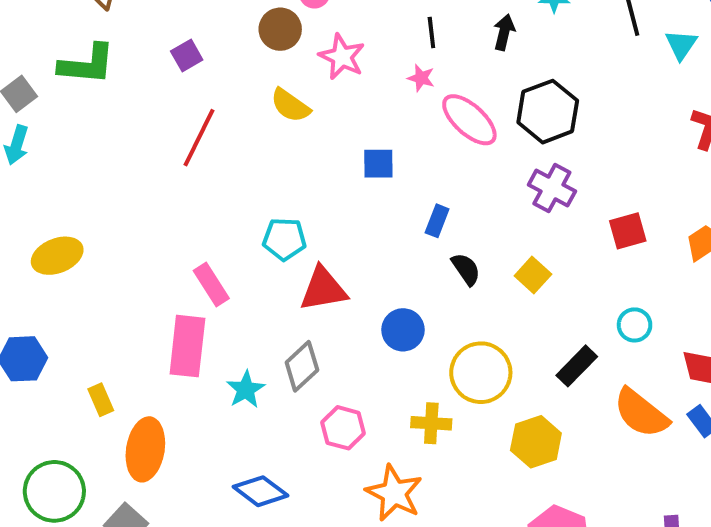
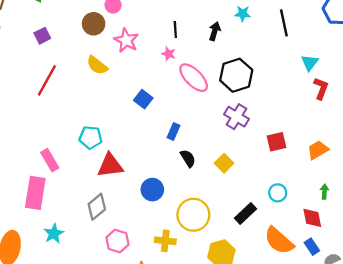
cyan triangle: (681, 45) -> (310, 63), moved
blue square: (378, 164) -> (143, 99), turned 36
cyan star: (246, 389) -> (54, 234), moved

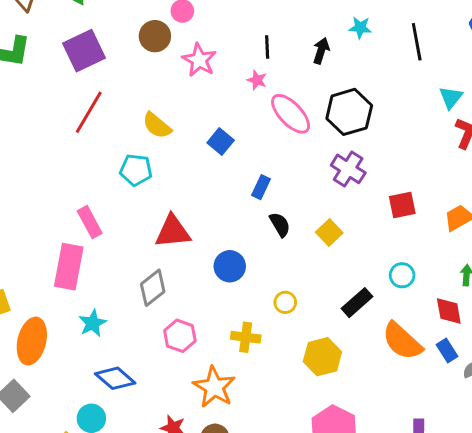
purple square: (42, 36) -> (84, 51), size x1.8
yellow semicircle: (97, 65) -> (157, 126), moved
cyan pentagon: (91, 137) -> (136, 170), moved
yellow circle: (193, 215) -> (285, 302), size x0.5

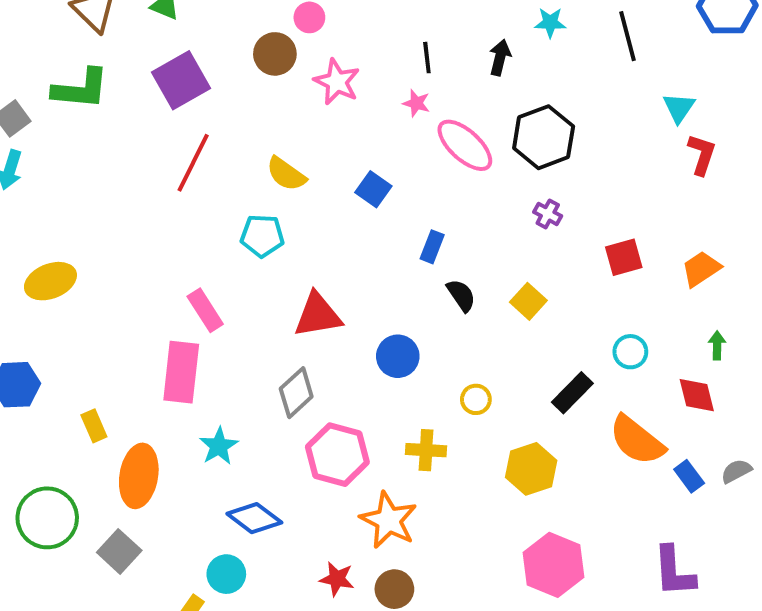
purple cross: (348, 169) -> (548, 214), size x0.6
pink hexagon: (180, 336) -> (337, 455), size x1.4
blue rectangle: (447, 350) -> (689, 476), moved

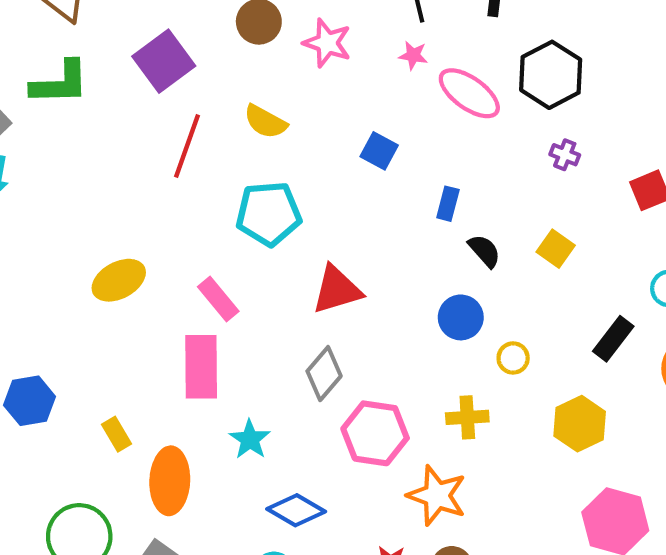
yellow semicircle: (286, 174) -> (265, 122), moved
cyan pentagon: (262, 236) -> (269, 214), size x1.4
yellow ellipse: (50, 281) -> (119, 280), moved
blue circle: (398, 356) -> (461, 317), moved

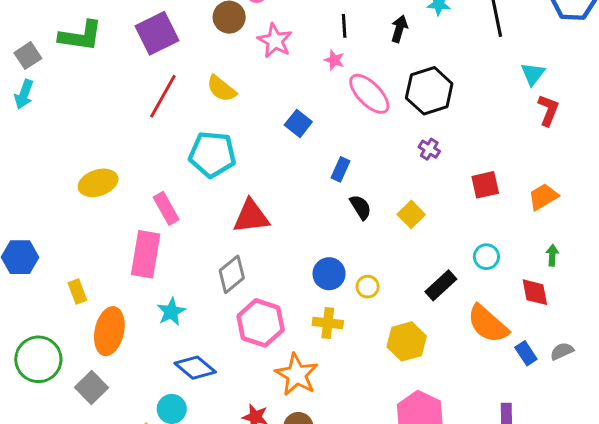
blue circle: (461, 317) -> (329, 274), moved

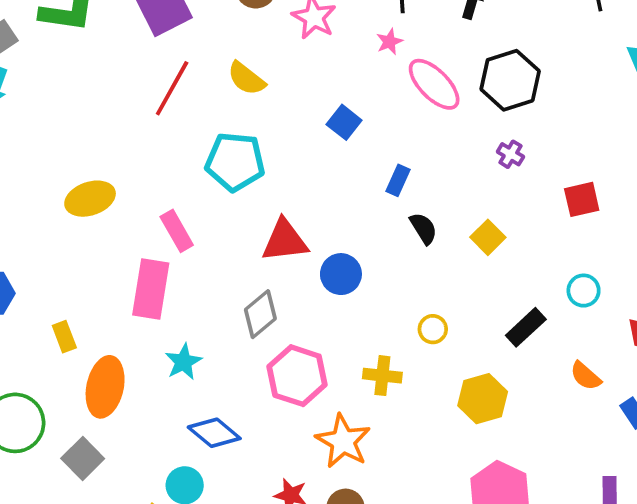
pink star: (334, 60) -> (389, 42), turned 30
blue circle: (329, 274) -> (341, 274), moved
orange semicircle: (488, 324) -> (586, 376), size x0.6

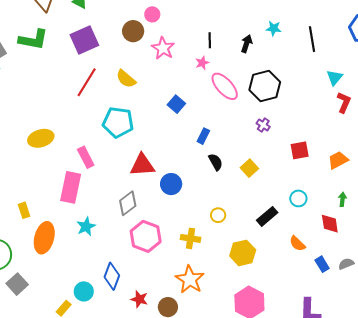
blue diamond: (214, 433) -> (112, 276), moved, turned 68
orange star: (343, 441) -> (190, 279), moved
gray square: (83, 458) -> (17, 284), moved

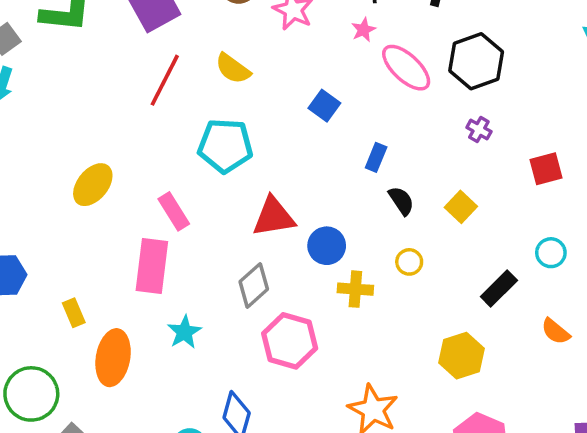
yellow ellipse: (41, 138) -> (93, 185), turned -30
yellow circle: (218, 215) -> (409, 262), moved
yellow cross: (191, 238) -> (355, 289), moved

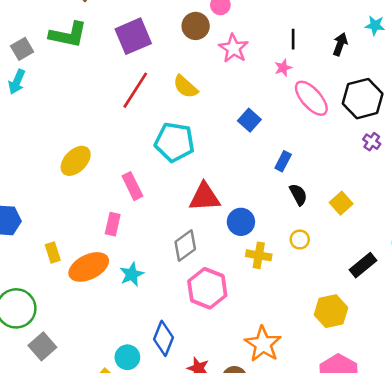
purple cross: (479, 130) -> (372, 142), moved
pink rectangle: (152, 266) -> (113, 224), size x0.6
orange ellipse: (113, 358) -> (89, 267), moved, turned 48

